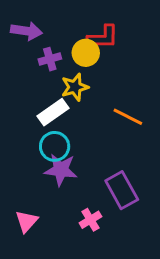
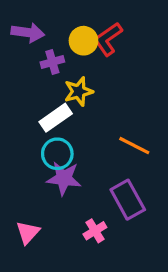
red L-shape: (103, 37) -> (108, 39), turned 144
yellow circle: (86, 53) -> (83, 41), moved
orange line: (128, 117) -> (134, 146), moved

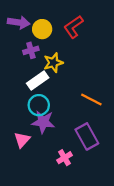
yellow circle: (83, 41) -> (42, 29), moved
purple cross: (52, 62) -> (31, 50), moved
pink triangle: (28, 232) -> (22, 140), moved

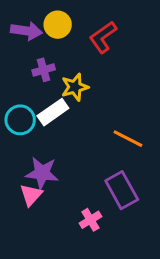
yellow circle: (42, 29) -> (58, 25), moved
cyan circle: (39, 105) -> (20, 120), moved
purple star: (43, 122) -> (42, 173), moved

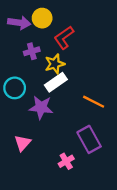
red L-shape: (103, 37) -> (64, 38), moved
white rectangle: (53, 112) -> (56, 82), moved
purple star: (42, 173) -> (41, 107), moved

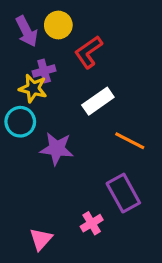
purple arrow: (19, 23) -> (27, 31), turned 55
yellow star: (55, 64) -> (33, 88), moved, turned 30
white rectangle: (56, 82) -> (98, 101), moved
pink triangle: (23, 143) -> (41, 239), moved

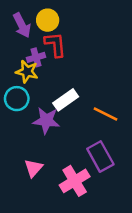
red L-shape: (88, 52) -> (55, 45), moved, turned 120
white rectangle: (98, 101) -> (66, 100), moved
pink cross: (92, 223) -> (75, 181), size x1.6
pink triangle: (41, 239) -> (33, 168), moved

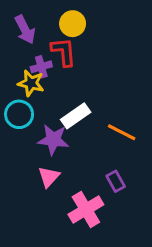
yellow circle: (48, 20) -> (73, 24), moved
purple rectangle: (100, 156) -> (116, 181), size x0.6
pink triangle: (33, 168) -> (49, 177), moved

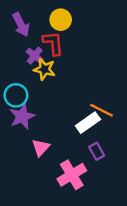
purple cross: (41, 67) -> (35, 56), turned -35
yellow star: (31, 83) -> (45, 69), moved
white rectangle: (76, 116) -> (88, 123), moved
purple star: (53, 140) -> (22, 116), moved, turned -30

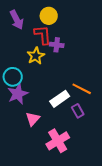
purple cross: (35, 56) -> (57, 45), moved, turned -32
yellow star: (45, 69) -> (36, 56), turned 30
white rectangle: (88, 123) -> (60, 99), moved
purple rectangle: (97, 151) -> (78, 111), moved

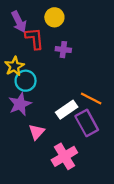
red L-shape: (43, 35) -> (34, 38), moved
yellow star: (36, 56) -> (14, 66), moved
cyan circle: (13, 77) -> (26, 81), moved
purple rectangle: (78, 111) -> (87, 123), size x1.6

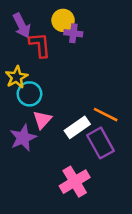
purple cross: (63, 50) -> (73, 33), moved
purple star: (20, 104) -> (23, 138), moved
pink triangle: (37, 132) -> (42, 120), moved

